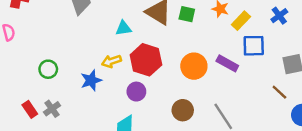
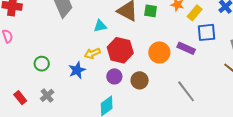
red rectangle: (30, 109) -> (20, 98), moved
brown circle: (183, 110) -> (140, 80), moved

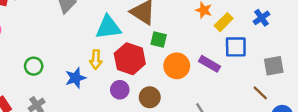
green square: (151, 11) -> (159, 39), moved
cyan triangle: (100, 26) -> (108, 27), size x1.6
yellow arrow: (92, 53) -> (96, 59), turned -70

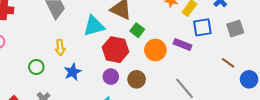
green square: (159, 39) -> (137, 30), turned 32
yellow arrow: (96, 59) -> (60, 47), moved
gray square: (274, 66) -> (235, 28), moved

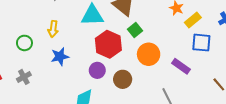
purple rectangle: (182, 44) -> (181, 66), moved

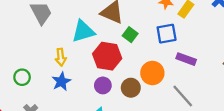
yellow arrow: (53, 29) -> (61, 57), moved
blue square: (201, 43) -> (167, 34), moved
orange circle: (149, 54) -> (152, 73), moved

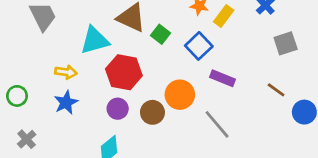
blue square: (167, 34) -> (199, 46), turned -35
green square: (130, 35) -> (160, 34), moved
yellow arrow: (61, 57) -> (66, 72), turned -77

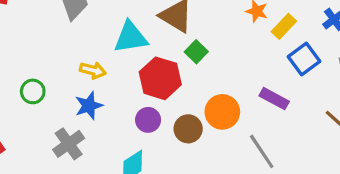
green square: (160, 34) -> (196, 52), moved
blue square: (199, 46) -> (304, 59), moved
gray cross: (27, 139) -> (69, 144), moved, size x1.4

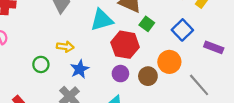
blue square: (304, 59) -> (182, 30), moved
yellow arrow: (93, 70) -> (65, 47), moved
purple rectangle: (274, 99) -> (214, 47), moved

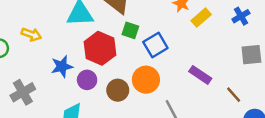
green square: (147, 24) -> (130, 30), turned -32
blue square: (182, 30) -> (155, 45), moved
blue star: (80, 69) -> (62, 66), moved

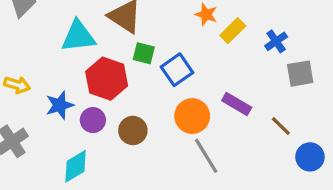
blue cross: (241, 16) -> (276, 41), moved
yellow arrow: (31, 34) -> (17, 85), moved
orange circle: (146, 80) -> (192, 116), moved

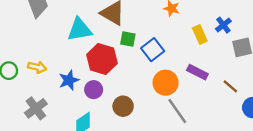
yellow rectangle: (233, 31) -> (200, 34), moved, turned -66
brown circle: (133, 130) -> (123, 106), moved

